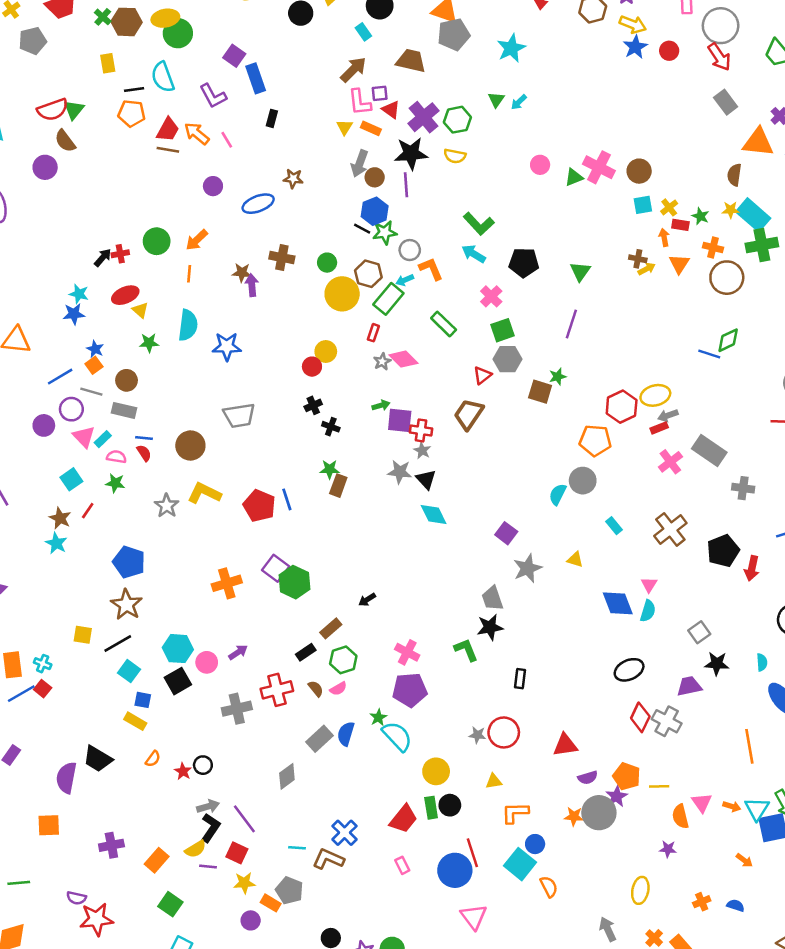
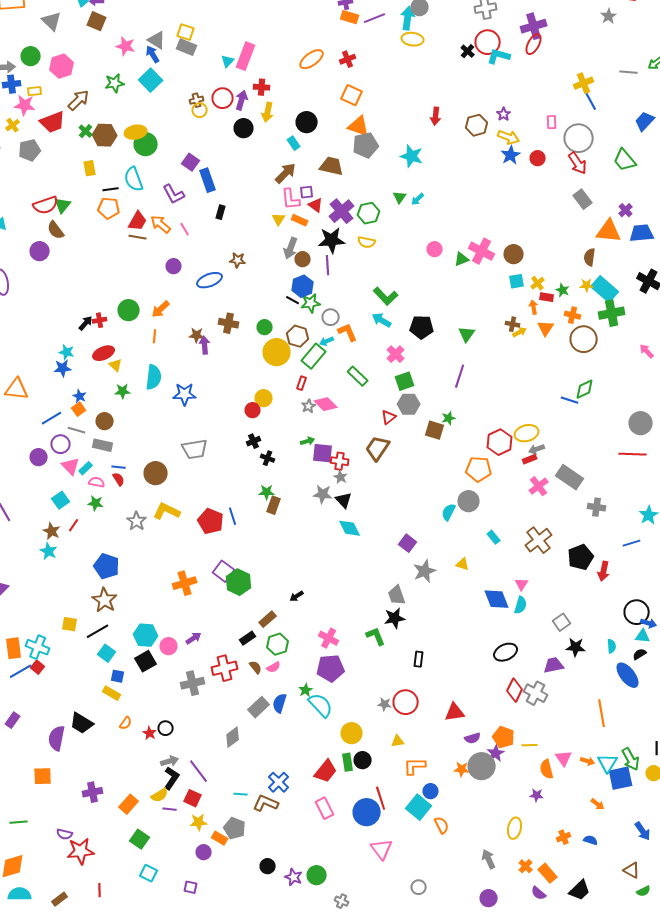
cyan star: (511, 48) -> (412, 156), turned -30
cyan cross: (43, 664) -> (38, 647), size x1.6
pink rectangle: (402, 865) -> (325, 808), size x1.5

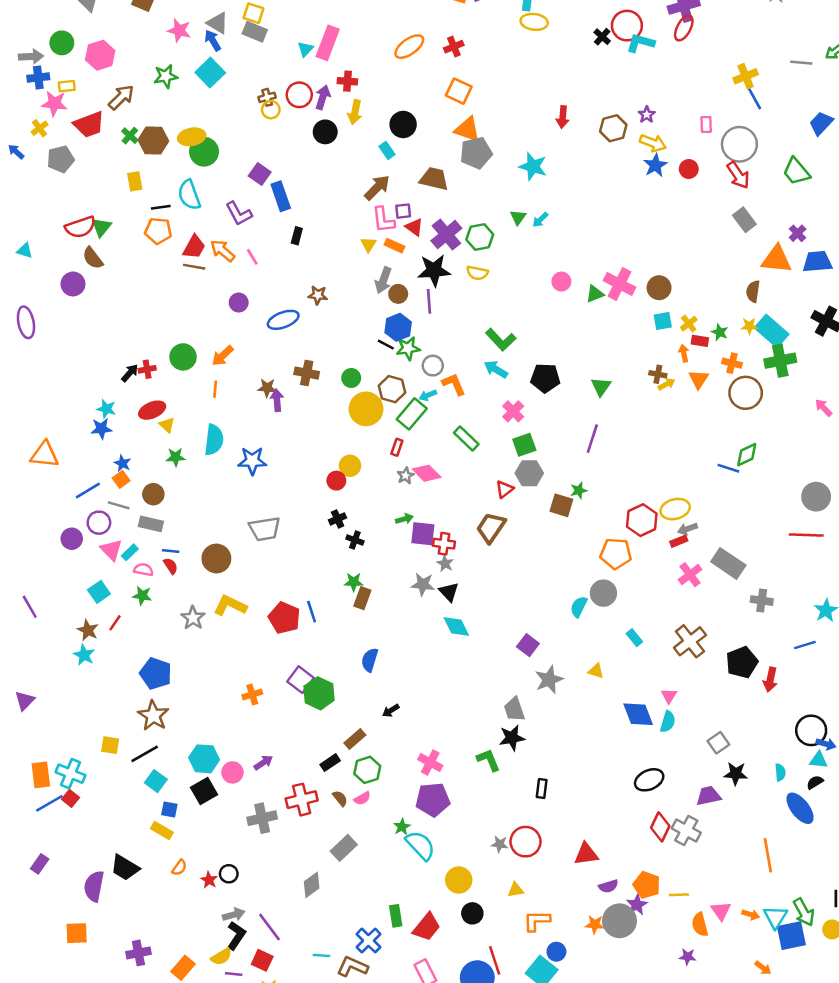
orange cross: (185, 583) -> (252, 695), size x0.7
blue semicircle: (280, 703) -> (370, 660), moved
green rectangle: (348, 762) -> (396, 916), moved

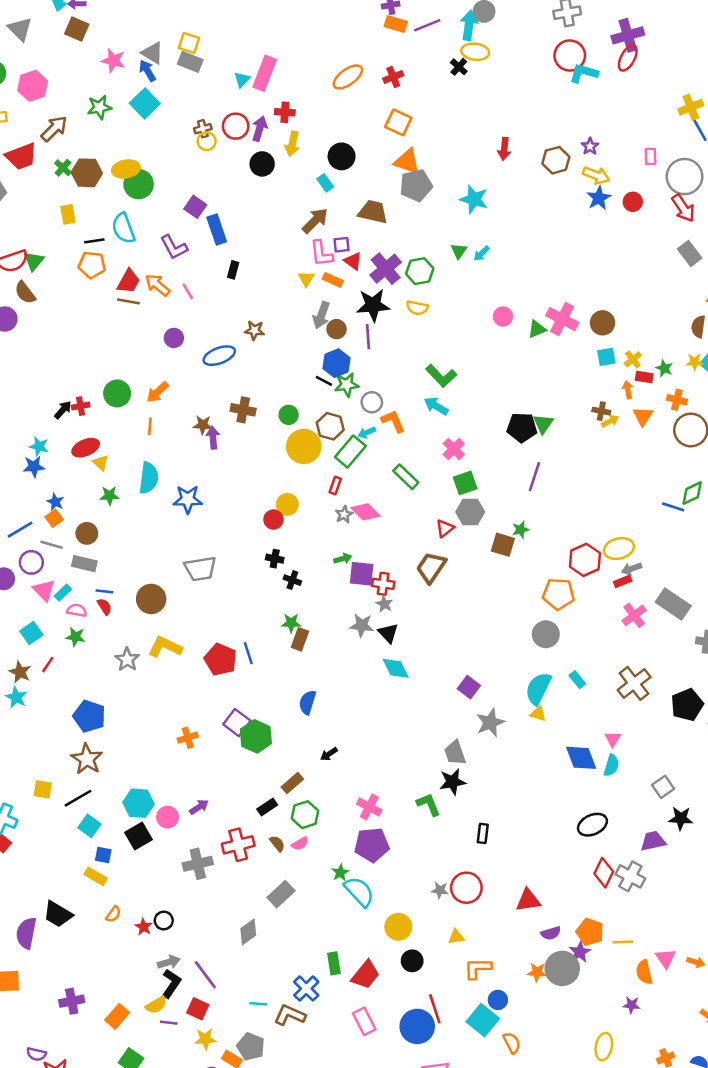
black cross: (602, 37) -> (459, 67), moved
black pentagon: (545, 378) -> (522, 427), moved
black cross: (338, 519) -> (275, 559), turned 35
cyan semicircle: (579, 607) -> (538, 688), moved, size x1.5

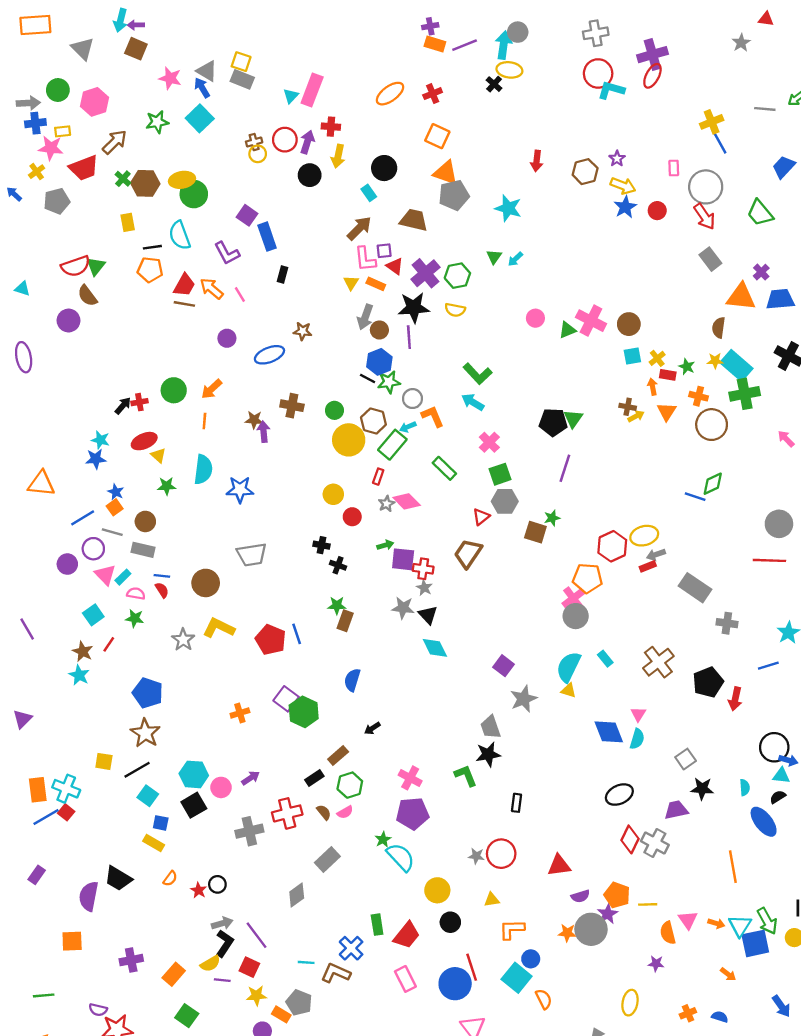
red circle: (273, 520) -> (352, 517), moved
pink cross: (634, 615) -> (573, 598), moved

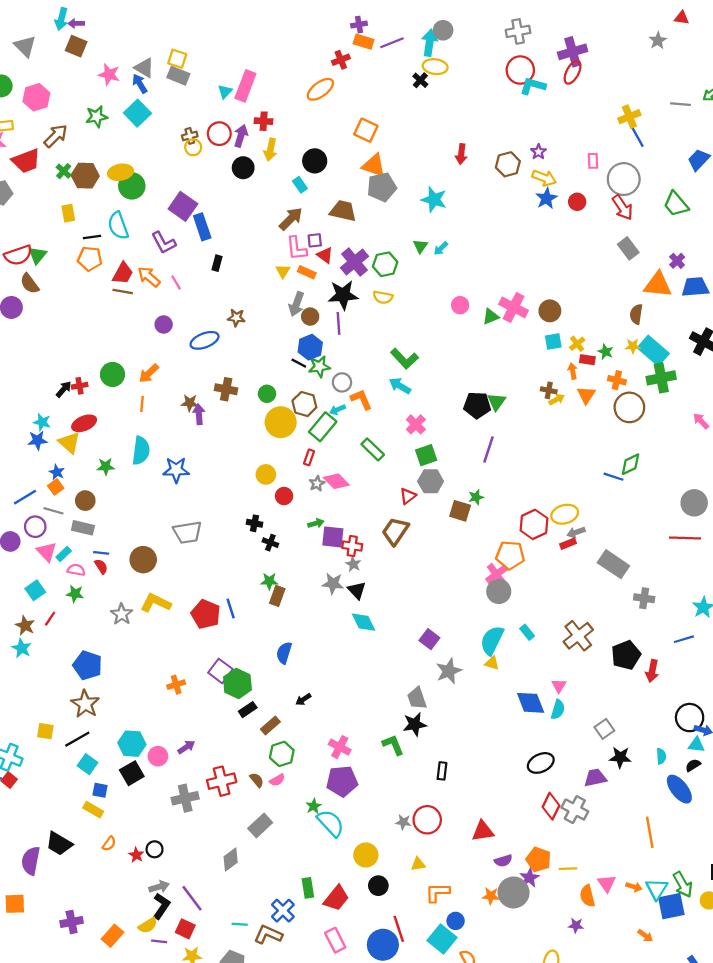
red cross: (433, 94) -> (341, 60), moved
purple square: (247, 215) -> (183, 206), size x1.4
yellow triangle: (158, 455) -> (69, 443), moved, size x1.5
black rectangle: (314, 778) -> (248, 710), moved

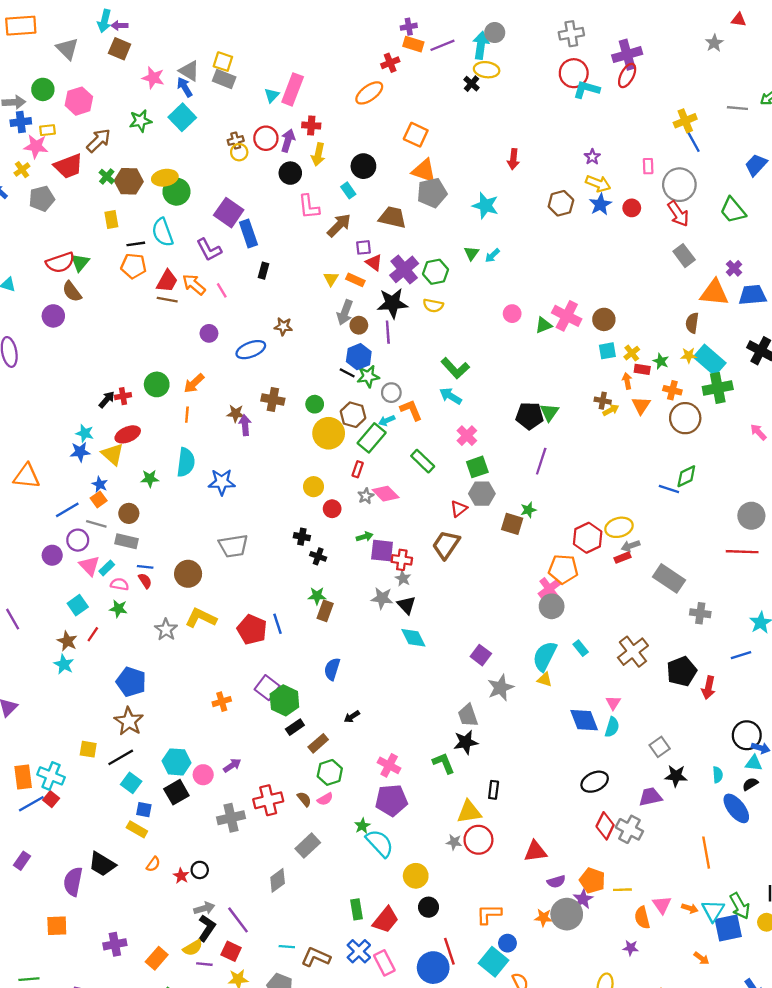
brown hexagon: (508, 164) -> (561, 203), moved
pink L-shape: (297, 248) -> (309, 207), moved
yellow triangle: (418, 864) -> (469, 812), moved, size x1.6
blue cross: (283, 911) -> (359, 951), moved

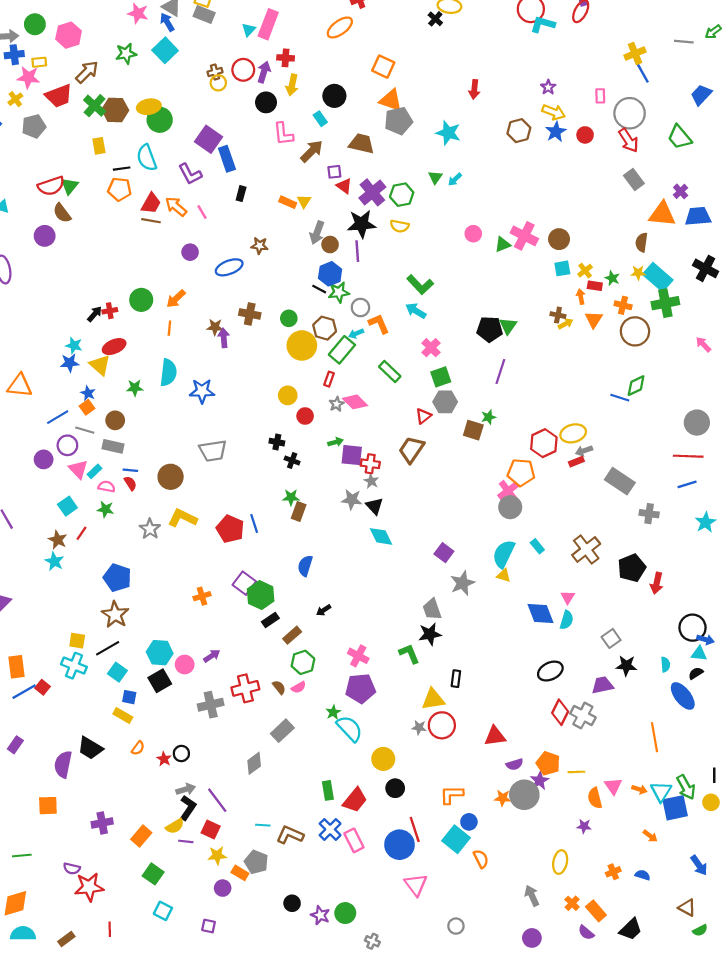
green cross: (107, 177) -> (95, 106), size x1.5
orange rectangle: (355, 280) -> (288, 202), moved
blue line: (741, 655) -> (687, 484), moved
cyan cross: (51, 776) -> (74, 666), moved

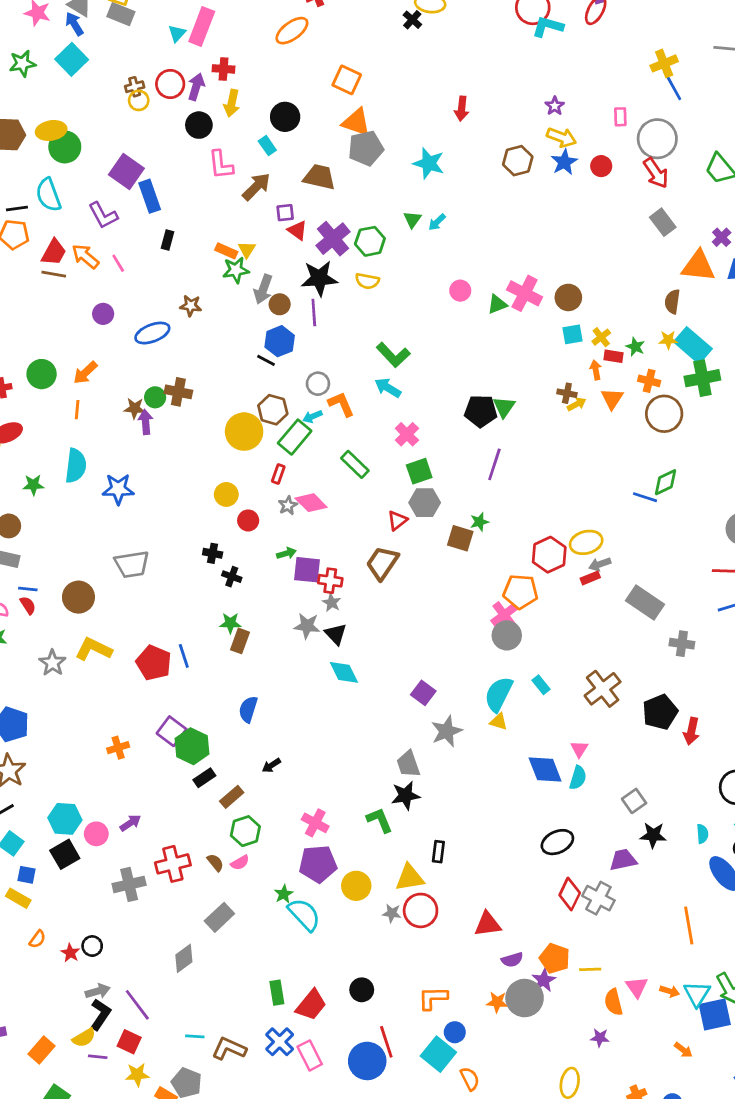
green star: (339, 292) -> (236, 270), moved
green circle: (289, 318) -> (155, 397), moved
yellow circle: (383, 759) -> (356, 886), moved

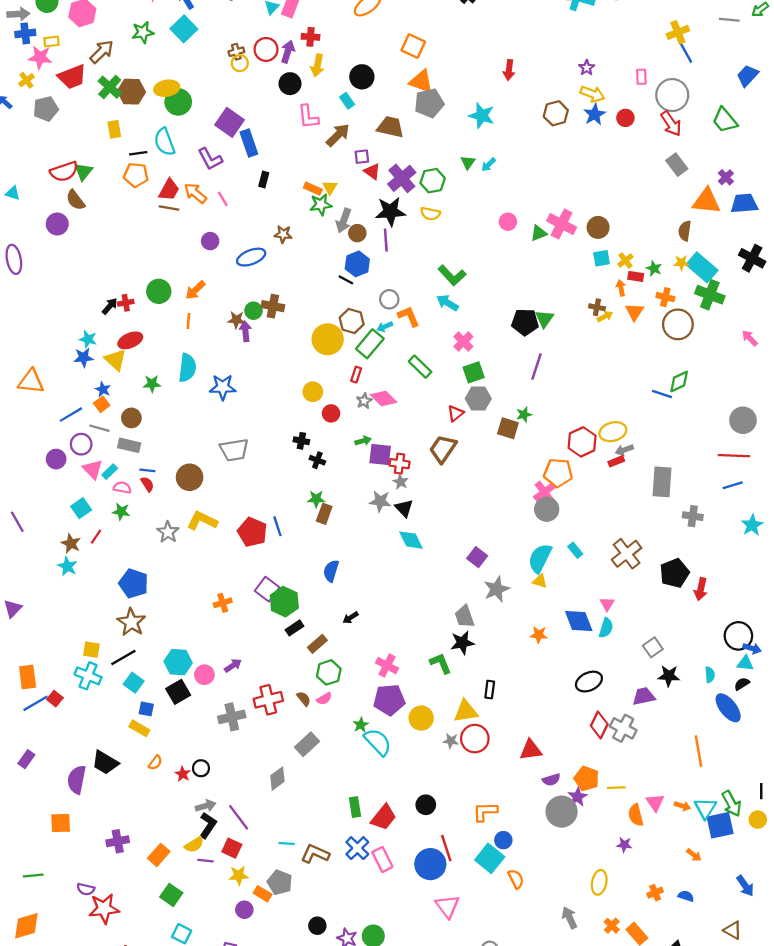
green cross: (702, 378) -> (710, 295), turned 32
gray rectangle: (645, 603) -> (662, 482), turned 60
orange star: (497, 1002) -> (539, 635), moved

